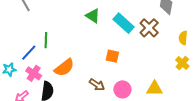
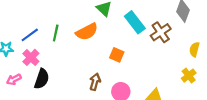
green line: (46, 40) -> (56, 33), moved
orange semicircle: (64, 68) -> (87, 32), moved
brown arrow: (97, 85) -> (95, 82), turned -119

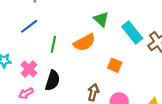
blue line: (30, 35) -> (29, 26), moved
pink arrow: (14, 79) -> (26, 93), moved
black semicircle: (42, 79) -> (53, 80), moved

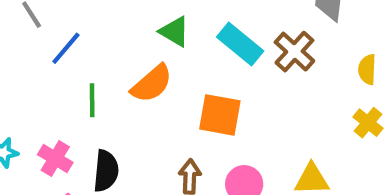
blue line: (29, 26) -> (66, 48), moved
orange square: (115, 65) -> (220, 115), size x1.5

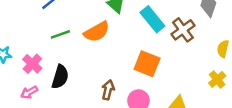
green line: (92, 100) -> (60, 34), turned 60
orange square: (220, 115) -> (147, 64), moved

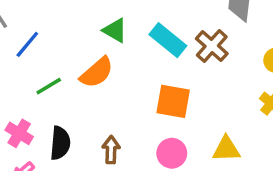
brown arrow: (108, 90) -> (111, 150), moved

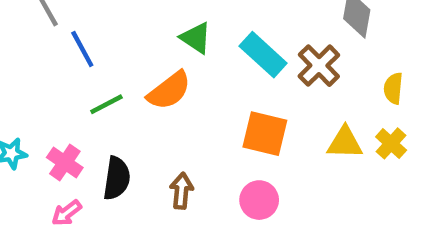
blue line: (27, 44) -> (82, 49), turned -72
yellow triangle: (226, 149) -> (345, 143), moved

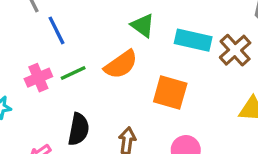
cyan rectangle: (263, 55) -> (193, 40), turned -32
orange square: (265, 134) -> (170, 92), moved
pink cross: (65, 163) -> (38, 78), moved, turned 30

